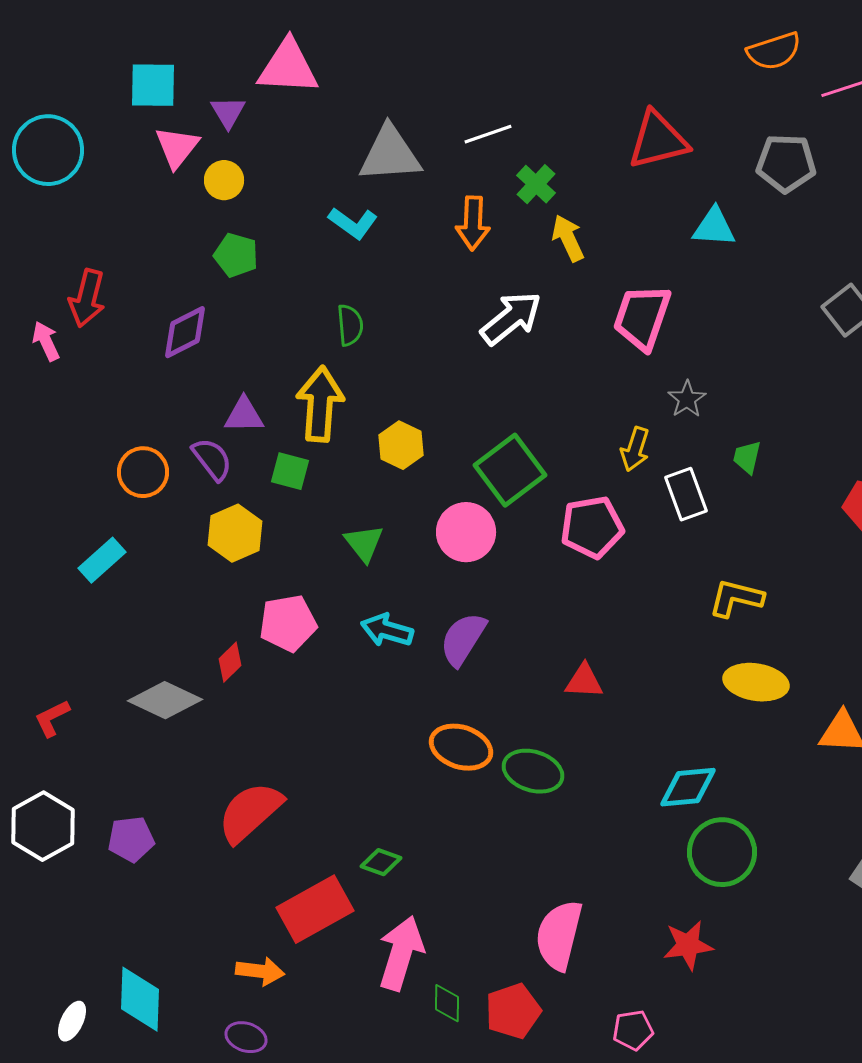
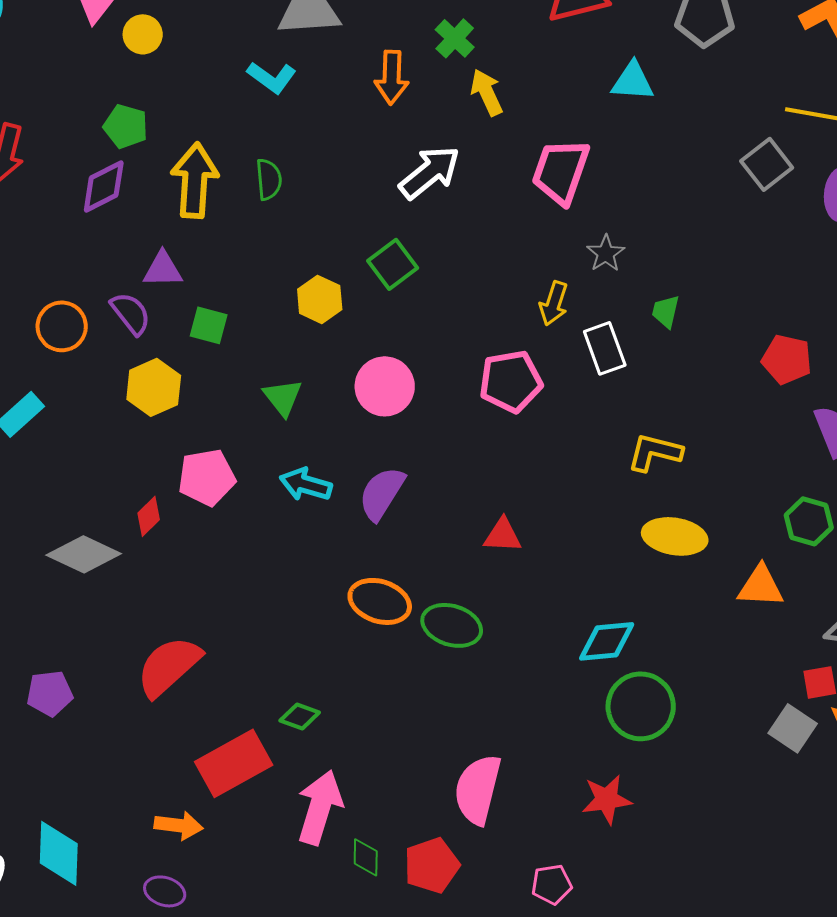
green pentagon: (236, 255) -> (126, 126), moved
yellow arrow: (320, 404) -> (195, 180), moved
green square: (510, 470) -> (393, 264), moved, size x0.7

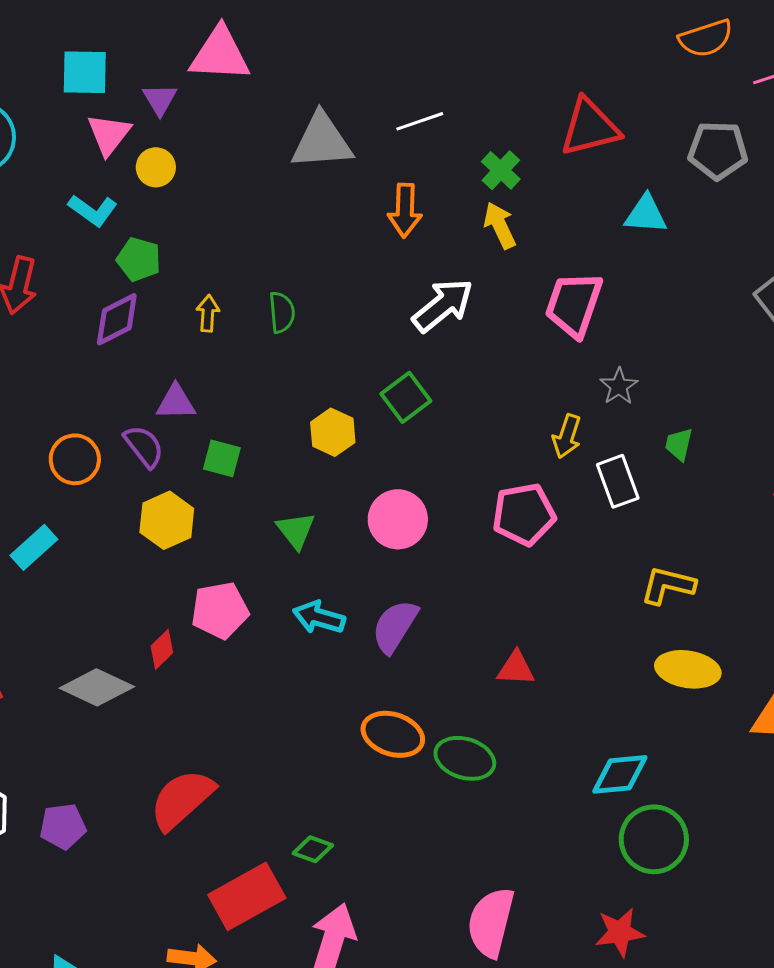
green cross: (455, 38) -> (501, 170), moved
cyan L-shape: (272, 77) -> (93, 210), moved
yellow arrow: (195, 180) -> (208, 313), size x0.5

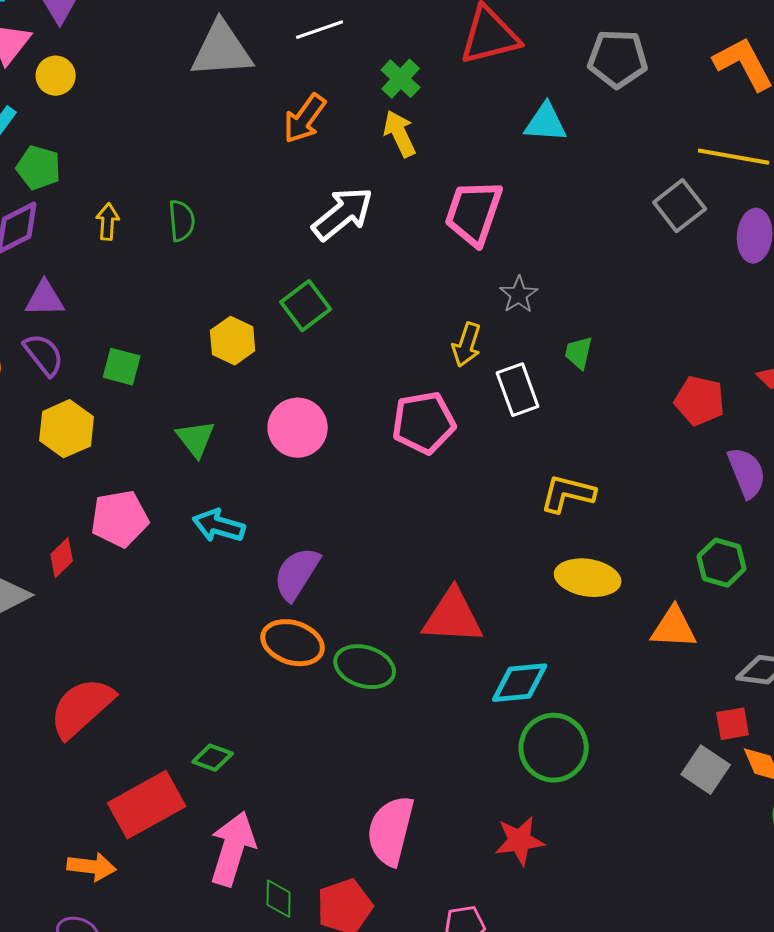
orange arrow: (405, 210) -> (305, 119), turned 34
purple triangle: (176, 402) -> (45, 299), moved
purple semicircle: (395, 626) -> (297, 574), moved
red triangle: (516, 668) -> (453, 617), moved, size x1.6

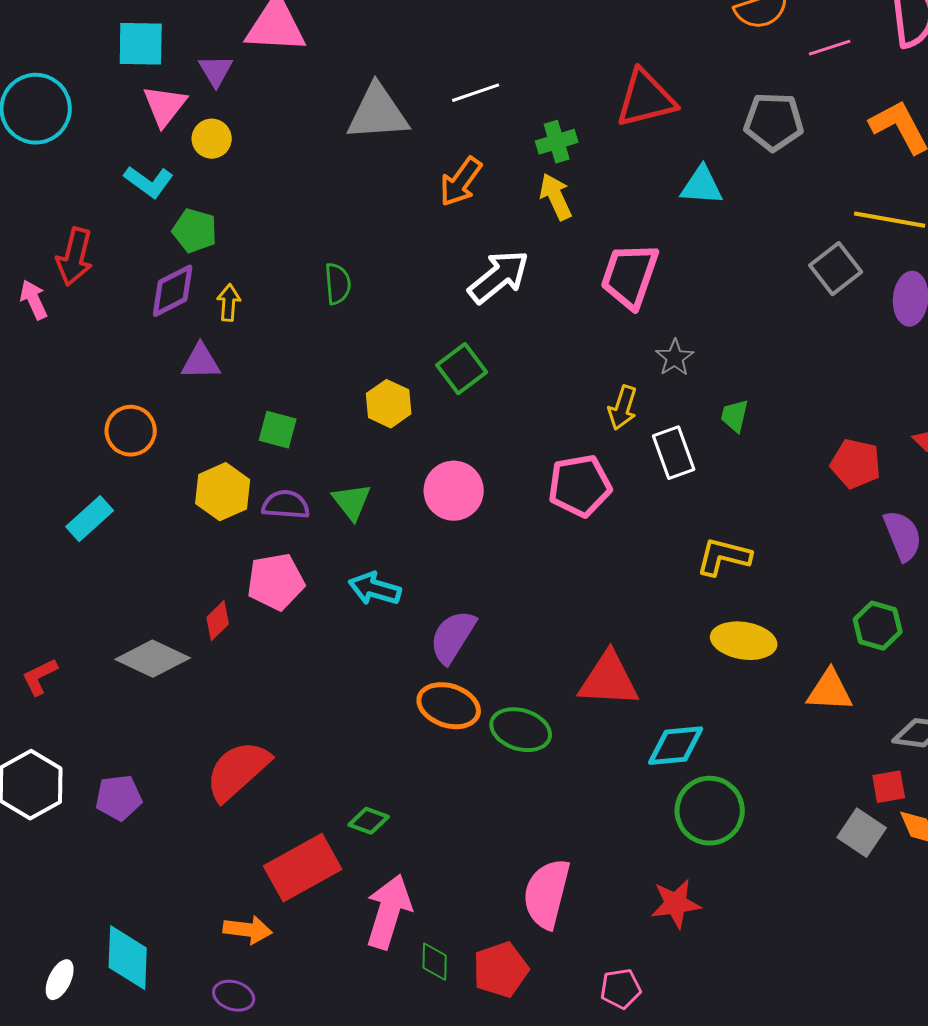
green cross: (401, 79) -> (557, 142), turned 30
yellow arrow: (108, 222) -> (229, 303), moved
purple semicircle: (44, 355) -> (286, 505), moved, turned -48

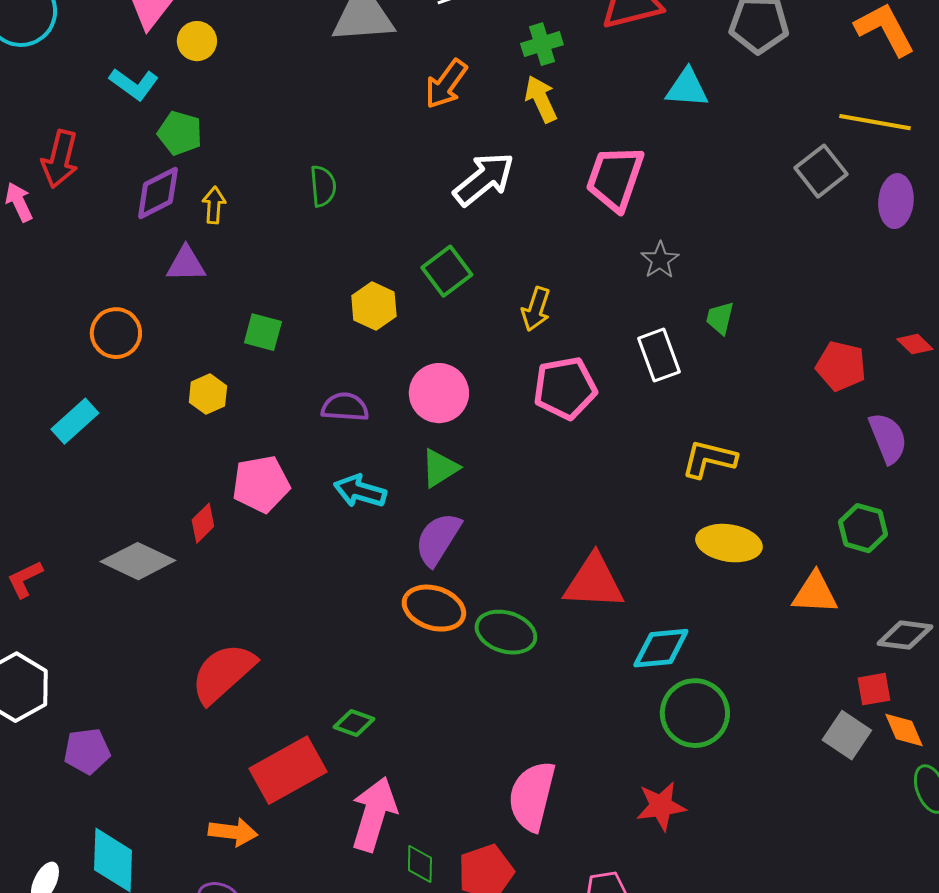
yellow arrow: (623, 408) -> (536, 309), moved
yellow hexagon: (223, 492) -> (208, 394), size x0.7
green triangle: (352, 502) -> (440, 468), moved, turned 36
purple semicircle: (286, 505) -> (345, 407), moved
purple pentagon: (119, 798) -> (87, 751), moved

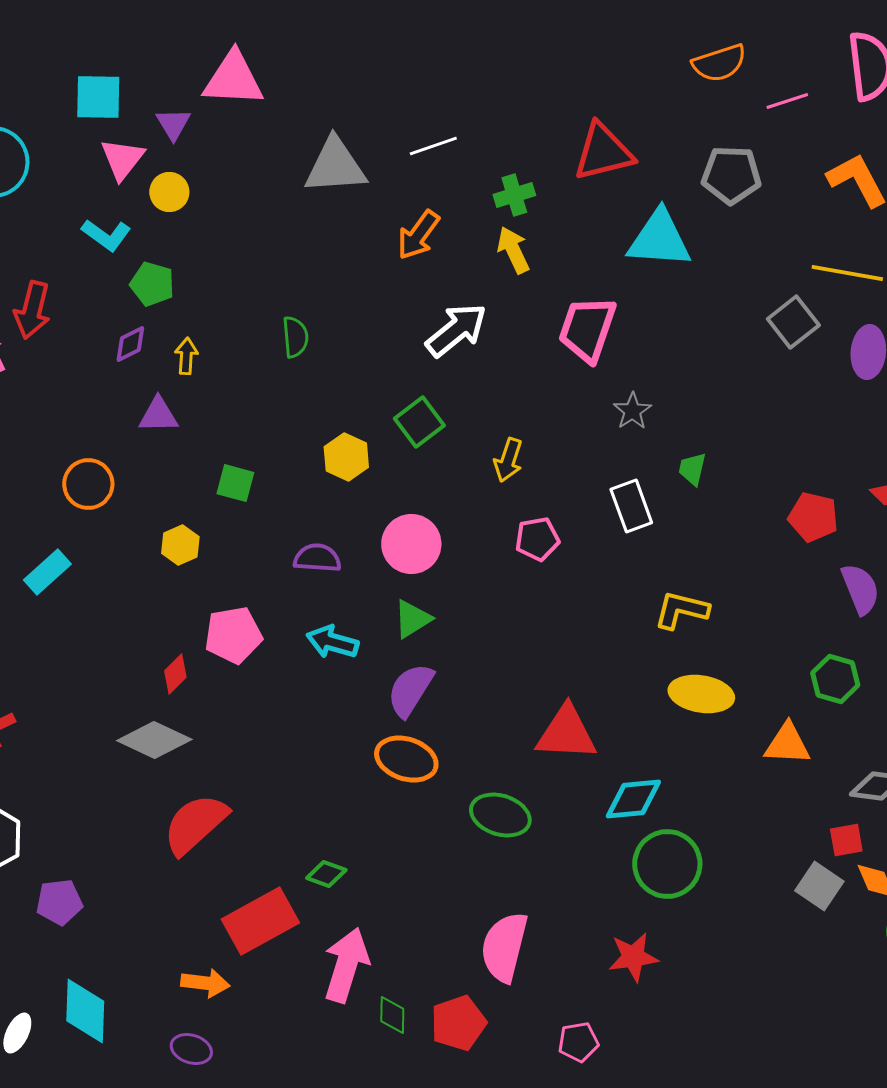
cyan triangle: (687, 88) -> (659, 239), size x1.5
purple diamond: (158, 193) -> (130, 344), size x0.7
pink pentagon: (565, 388) -> (537, 539), size x0.7
gray diamond: (138, 561) -> (154, 740), moved
green ellipse: (506, 632) -> (500, 815), moved

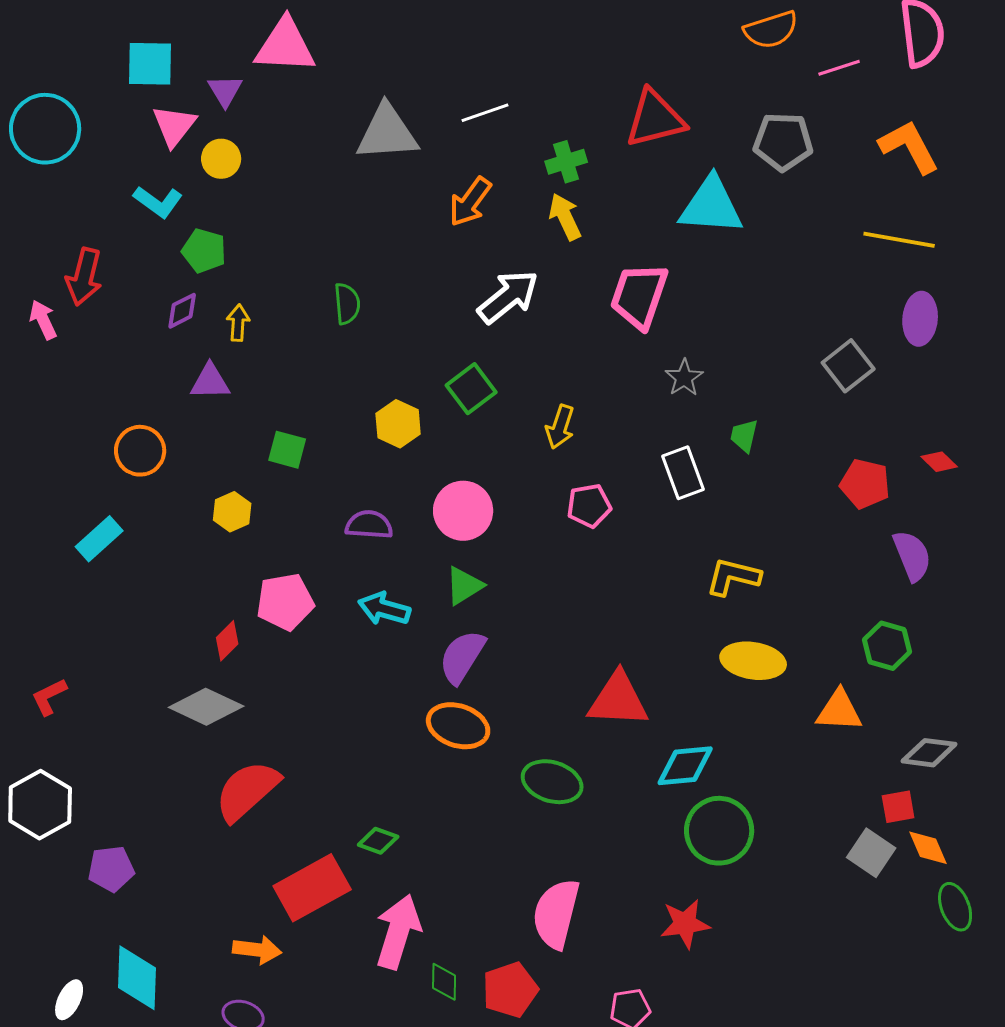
gray square: (793, 322) -> (848, 366), moved

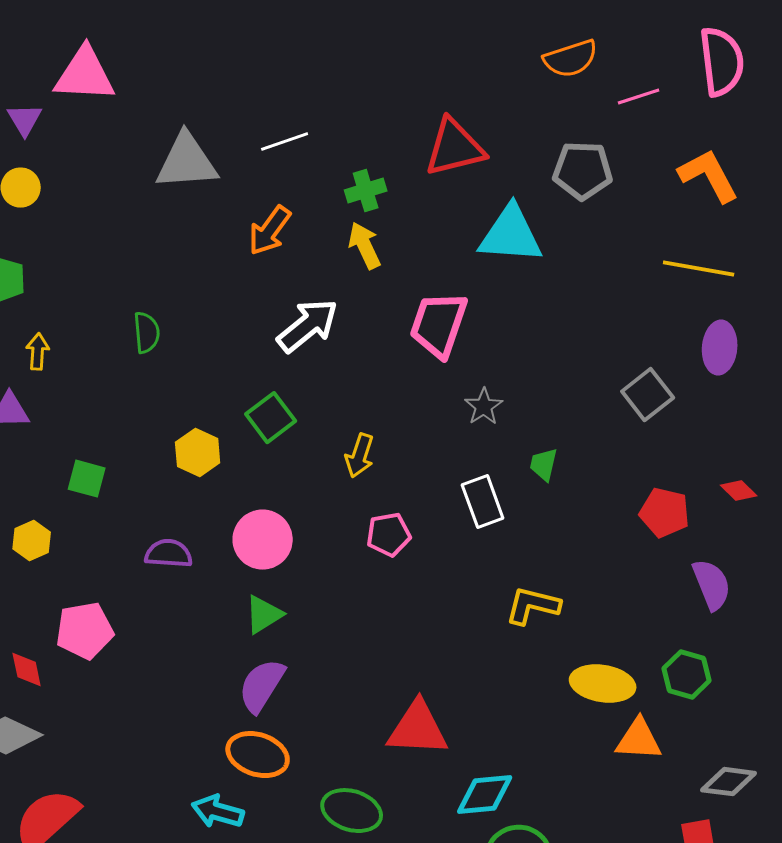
cyan arrow: (384, 609) -> (218, 812), moved
red diamond: (227, 641) -> (27, 670), turned -57
yellow ellipse: (753, 661) -> (603, 684), moved

